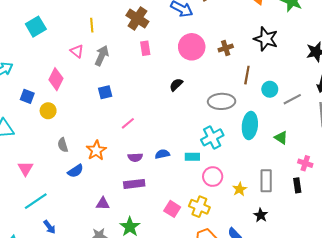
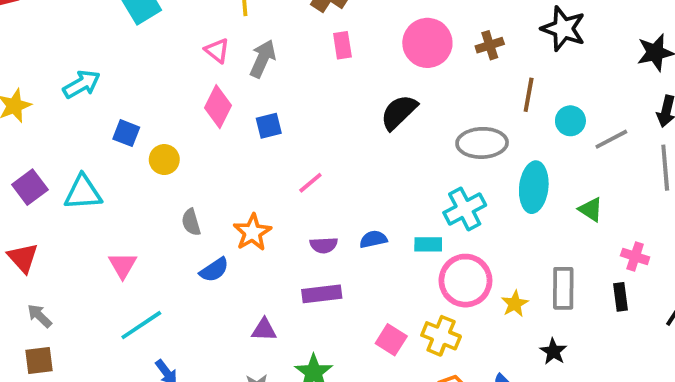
pink diamond: (56, 79) -> (218, 107), moved
black semicircle: (176, 85) -> (399, 112), size x1.5
pink circle: (213, 177) -> (465, 281), size x1.4

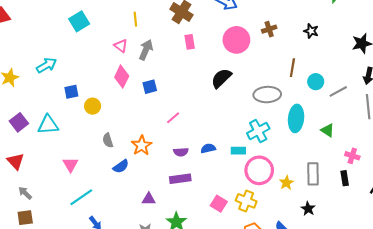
black star: (563, 29) -> (311, 31), size x0.6
brown cross: (490, 45) -> (269, 29), moved
blue square: (126, 133) -> (71, 92), turned -32

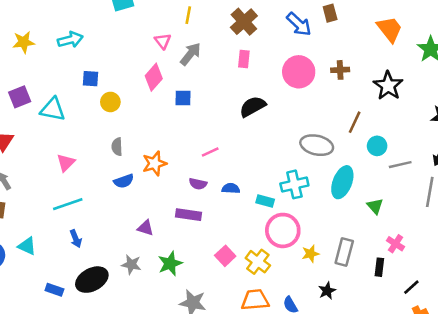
black star: (311, 31) -> (388, 86), size x1.6
black semicircle: (221, 78) -> (253, 107), moved
pink line: (173, 118) -> (210, 152), moved

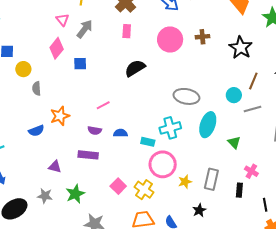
brown line: (355, 122) -> (253, 81), moved
gray semicircle: (117, 147) -> (37, 88), moved
black line: (411, 287) -> (265, 205), turned -56

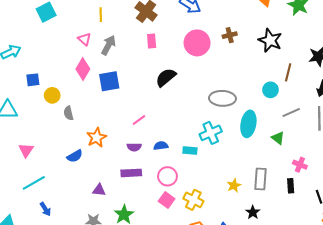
blue square: (80, 64) -> (109, 81), size x1.5
gray line: (253, 109) -> (291, 113), moved
pink circle: (163, 164) -> (167, 176), moved, size x0.7

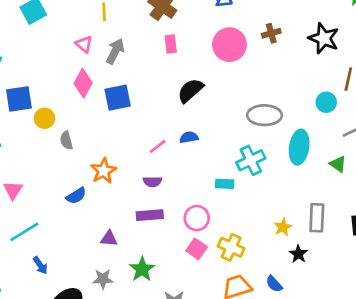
blue square: (33, 80) -> (19, 99), size x1.5
blue semicircle: (161, 146) -> (189, 137), moved
black star: (253, 212) -> (298, 254), moved

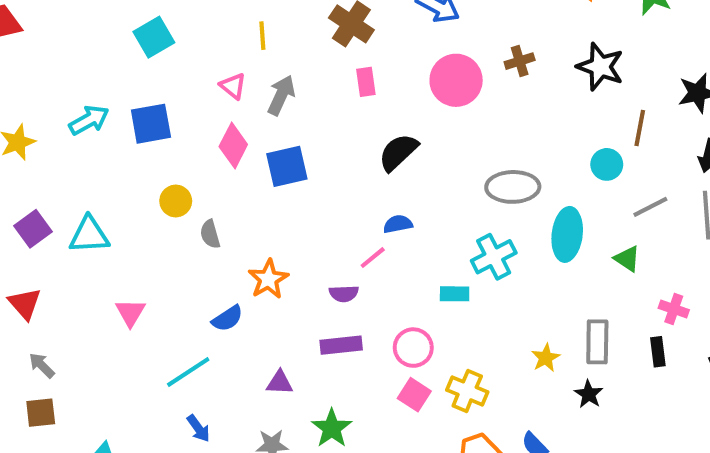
blue square: (19, 99) -> (151, 124), moved
pink line: (158, 146) -> (373, 258), moved
cyan line: (24, 232) -> (188, 372), moved
black star: (298, 254) -> (589, 394), moved
blue arrow: (40, 265) -> (198, 428), moved

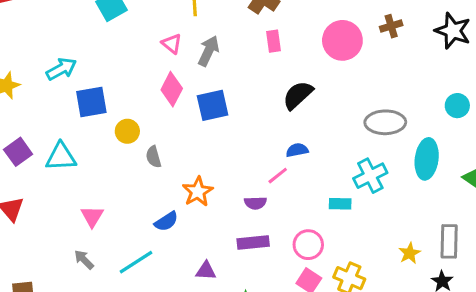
blue square: (151, 124) -> (91, 102), moved
gray arrow: (42, 365) -> (84, 260), moved

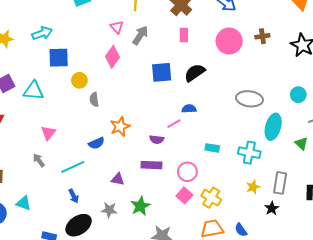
blue square: (213, 105) -> (162, 72), moved
cyan cross: (370, 176) -> (249, 153), moved, turned 30

